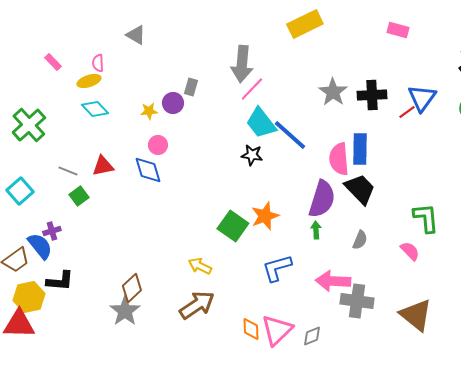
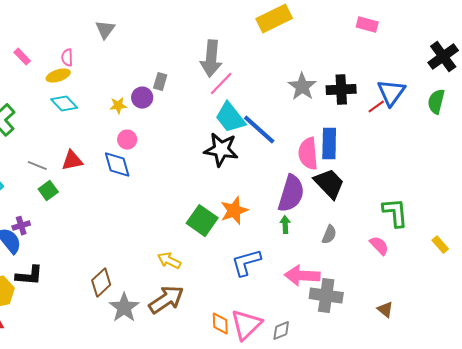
gray triangle: (136, 35) -> (105, 30), turned 35
black star: (252, 155) -> (221, 150), size x1.6
gray star: (125, 311) -> (124, 308), moved
brown triangle: (416, 315) -> (385, 310), size x0.5

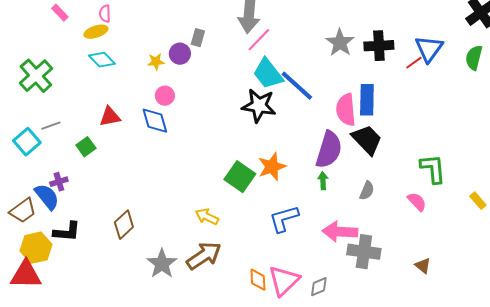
gray line: (37, 166) -> (51, 126), moved, turned -42
brown diamond: (101, 283) -> (124, 225), moved

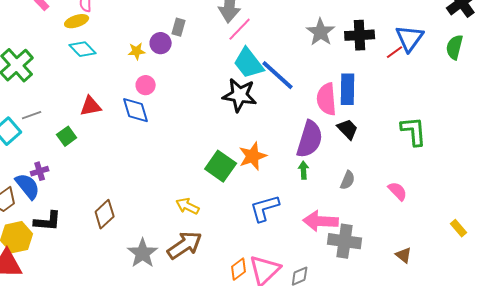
black trapezoid: (367, 140) -> (348, 129), size x0.7
green L-shape: (433, 169) -> (414, 131), moved
yellow rectangle: (478, 201) -> (459, 228), moved
orange diamond: (258, 280) -> (239, 269), turned 55

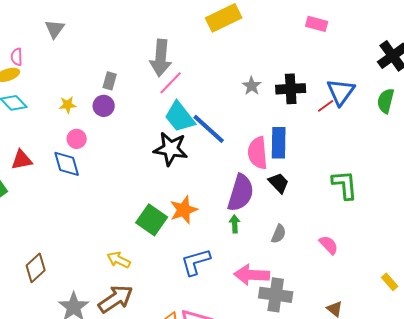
gray star: (321, 32) -> (252, 86), size x0.7
purple circle: (161, 43) -> (104, 106), moved

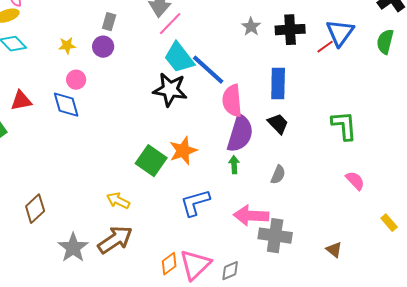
pink semicircle: (258, 153) -> (232, 101), moved
pink semicircle: (329, 245) -> (355, 181), moved

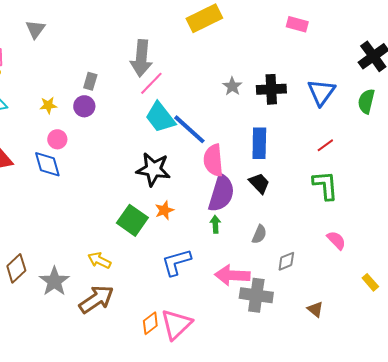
red line: (325, 47) -> (325, 145), moved
black star: (170, 90) -> (153, 169), moved
orange star: (183, 151) -> (164, 210), size x0.7
gray star: (73, 248) -> (54, 281), moved
gray diamond: (230, 271) -> (286, 261), moved

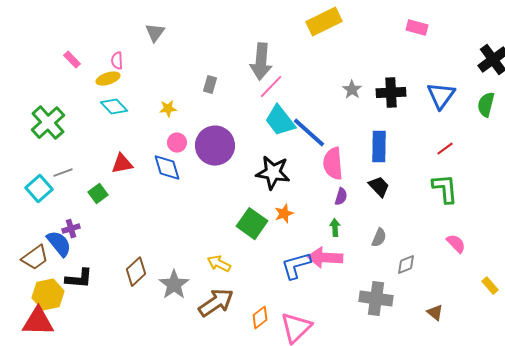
purple circle: (84, 106) -> (215, 146), moved, size x1.8
purple semicircle: (221, 193) -> (341, 197), size x0.5
pink arrow: (232, 275) -> (325, 258), moved
orange diamond: (150, 323) -> (260, 318), moved

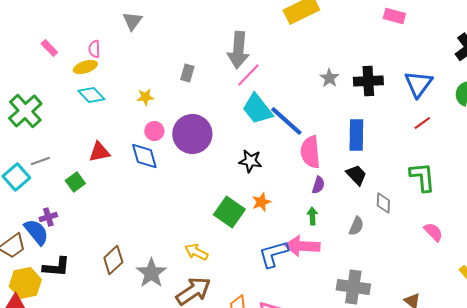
red line: (445, 149) -> (422, 123), moved
black star: (273, 173) -> (250, 161), size x0.7
gray diamond: (406, 265) -> (383, 203), moved, turned -65

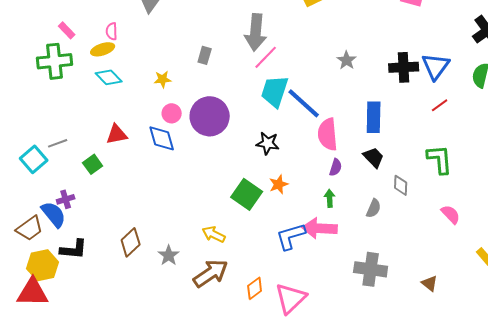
black cross: (368, 81) -> (404, 67), moved
cyan trapezoid: (257, 109) -> (275, 91), turned 56
green cross: (25, 111) -> (55, 61), moved, turned 36
gray star: (151, 273) -> (169, 255), size x0.7

